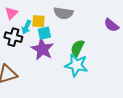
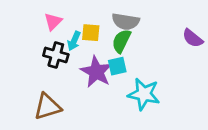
cyan square: (44, 33) -> (117, 66), moved
green semicircle: (77, 48) -> (121, 41), moved

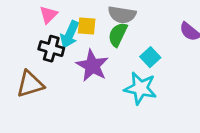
cyan arrow: (74, 41) -> (70, 34), size x1.4
cyan square: (117, 66) -> (150, 57), moved, turned -30
brown triangle: (47, 107) -> (30, 84), moved

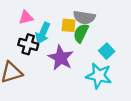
pink triangle: (48, 15) -> (26, 17), turned 32
yellow square: (87, 26) -> (69, 25), moved

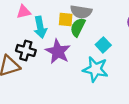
cyan arrow: (43, 33) -> (40, 27), turned -35
black cross: (28, 44) -> (26, 50), moved

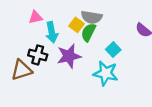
yellow square: (66, 20) -> (77, 25), turned 32
purple star: (58, 52) -> (69, 56), turned 30

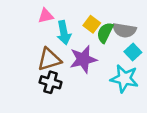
gray semicircle: (92, 17) -> (124, 30), moved
black cross: (38, 55) -> (51, 82), moved
brown triangle: (22, 70) -> (49, 59), moved

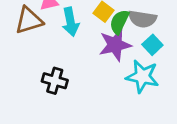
brown triangle: (49, 59) -> (29, 20), moved
purple star: (83, 59) -> (115, 45), moved

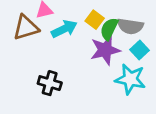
cyan arrow: (71, 22) -> (64, 29), turned -105

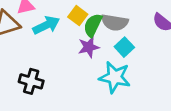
purple star: (105, 50) -> (89, 47), size x0.7

